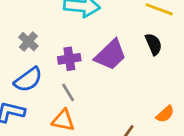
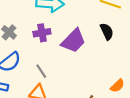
purple cross: (69, 59) -> (42, 33), moved

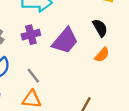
orange semicircle: (117, 86) -> (102, 55), moved

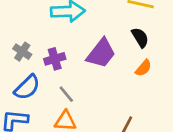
purple cross: (31, 35) -> (55, 59), moved

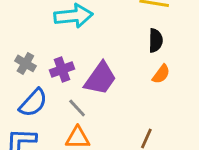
black semicircle: (140, 37) -> (156, 40), turned 36
purple trapezoid: (101, 53) -> (100, 78), moved

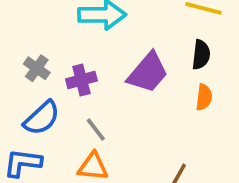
orange semicircle: (161, 74) -> (204, 97), turned -36
purple trapezoid: (100, 78) -> (148, 73), moved

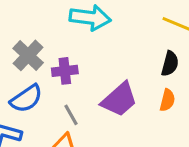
gray cross: (37, 68) -> (28, 55), size x1.4
purple trapezoid: (148, 73) -> (119, 100), moved

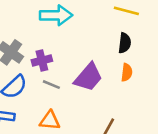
gray line: (71, 115) -> (51, 85), moved, turned -30

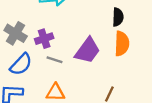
orange semicircle: (127, 72) -> (122, 44), size x1.5

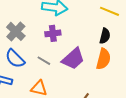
purple cross: (44, 39) -> (53, 33), moved
blue semicircle: (21, 64) -> (15, 59), turned 80

